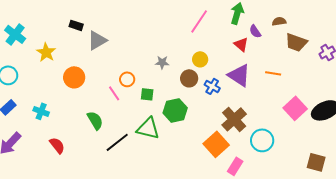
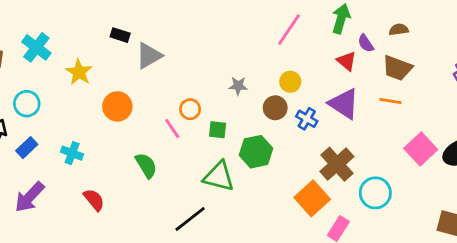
brown trapezoid: (296, 42) -> (397, 68), moved
black line: (117, 142) -> (190, 219), moved

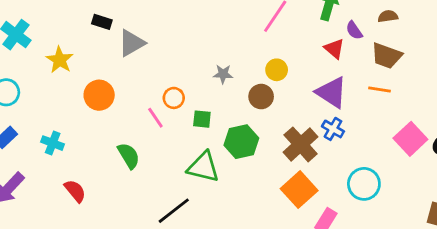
blue cross: (307, 119) -> (333, 129), moved
brown cross: (337, 164) -> (301, 144), moved

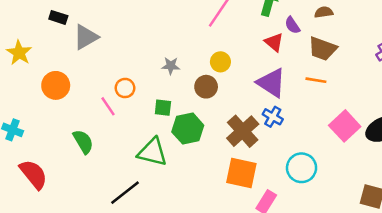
green square: (202, 119) -> (163, 108), moved
orange square: (299, 190) -> (241, 173), turned -36
red semicircle: (75, 191) -> (33, 174), size x1.4

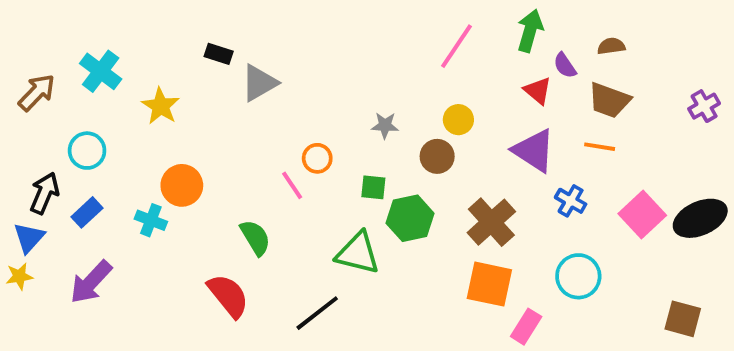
orange circle: (56, 85) -> (182, 185), moved
blue cross: (273, 117) -> (571, 201), moved
red semicircle: (33, 174) -> (228, 296), moved

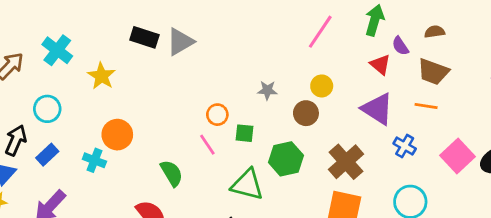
black rectangle: (219, 54) -> (144, 37), size x1.4
gray triangle: (259, 83) -> (180, 42), moved
pink line: (292, 185) -> (207, 145), moved
green square: (373, 187) -> (244, 133), moved

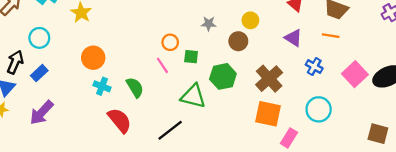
purple triangle: (377, 109) -> (293, 38), size x0.7
cyan cross: (94, 160) -> (102, 86), moved

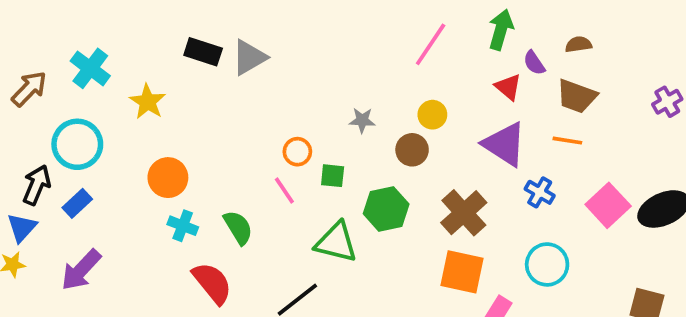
cyan circle: (39, 38) -> (77, 144), size x1.4
purple triangle: (293, 38) -> (505, 144), size x1.5

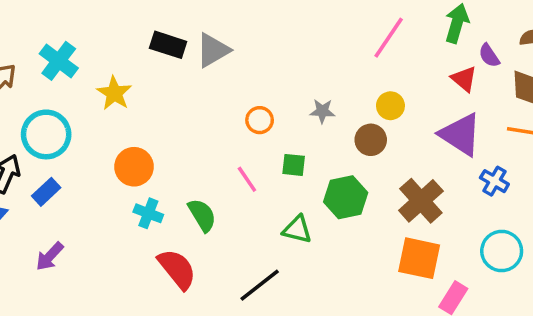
orange circle: (297, 152) -> (260, 120), moved
green triangle: (336, 242) -> (297, 229), size x0.7
purple arrow: (81, 270) -> (50, 256), size x0.7

